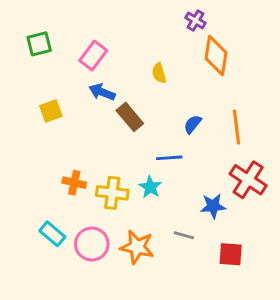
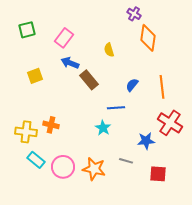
yellow cross: (112, 193) -> (26, 132), moved

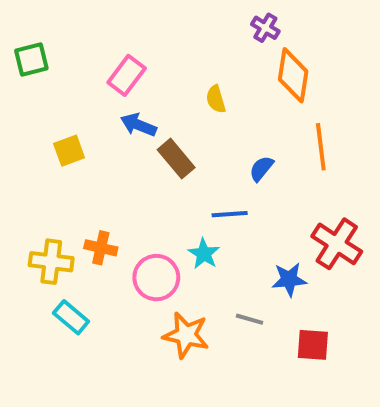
green square: (27, 30) -> (31, 59), moved
orange line: (162, 87) -> (321, 147), moved
pink circle: (63, 167) -> (156, 278), moved

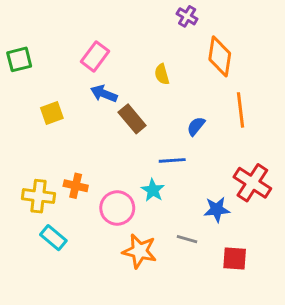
purple cross: (265, 28) -> (187, 16), moved
green square: (31, 59) -> (19, 59), moved

